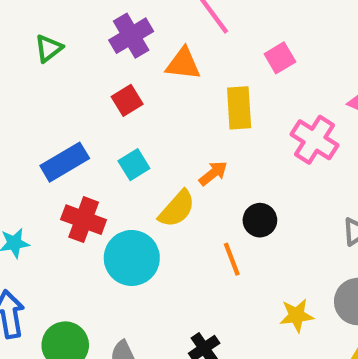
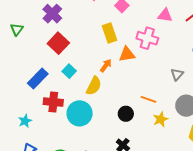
orange triangle: (183, 64) -> (127, 54), moved
red square: (127, 100) -> (58, 43), size x1.5
black circle: (260, 220) -> (126, 114), moved
orange line: (232, 259) -> (148, 99), moved, turned -35

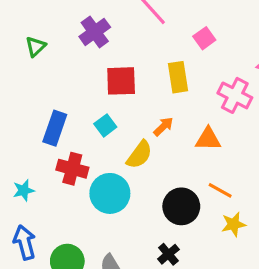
red square: (58, 43) -> (121, 81), moved, turned 35
orange triangle: (127, 54) -> (208, 139), moved
blue rectangle: (38, 78) -> (55, 128), turned -35
black circle: (126, 114) -> (181, 206), size x1.5

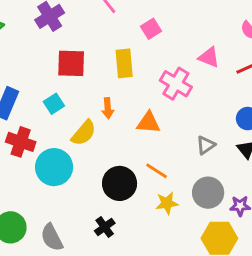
orange arrow: (163, 126) -> (108, 108), turned 126

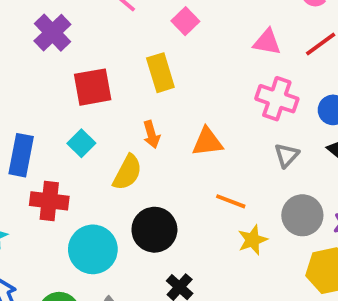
pink cross: (176, 84) -> (277, 99), moved
cyan circle: (54, 167) -> (93, 249), moved
black circle: (120, 183) -> (154, 230), moved

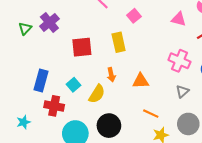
purple cross: (52, 33) -> (49, 23), moved
pink triangle: (267, 42) -> (179, 19), moved
cyan square: (81, 143) -> (74, 85), moved

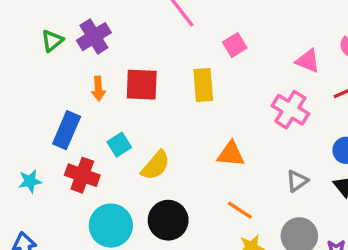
pink cross: (179, 61) -> (290, 110), moved
orange arrow: (111, 75) -> (98, 89), moved
cyan star: (24, 122) -> (30, 181), moved

